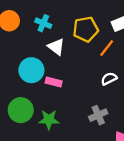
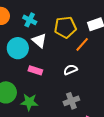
cyan circle: (31, 70) -> (18, 48), moved
white semicircle: (109, 79) -> (70, 70), moved

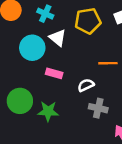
orange line: (82, 44) -> (108, 63), moved, turned 49
white semicircle: (70, 70) -> (86, 85), moved
gray cross: (71, 101) -> (98, 108), turned 35

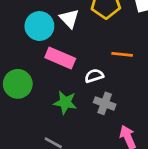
pink rectangle: (54, 73) -> (60, 58), size x1.5
green star: (48, 111) -> (65, 102), moved

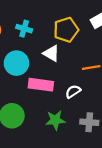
white triangle: (69, 19) -> (51, 53), moved
gray cross: (105, 103) -> (89, 122), moved

